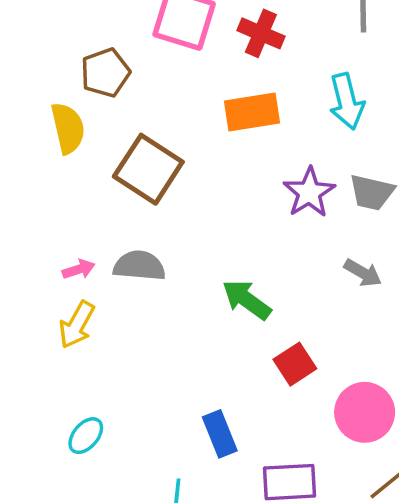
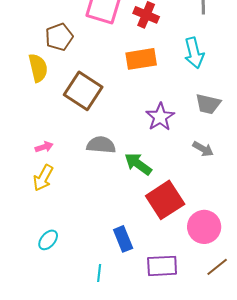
purple star: (309, 192) -> (160, 117), moved
gray semicircle: (139, 266) -> (101, 145), moved
red square: (295, 364) -> (165, 200), size x1.6

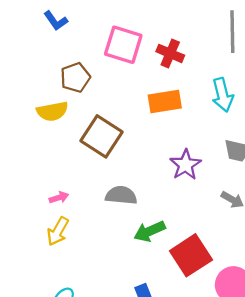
yellow semicircle: (38, 68) -> (52, 111), turned 92
green arrow: (138, 164) -> (149, 231), moved, turned -60

